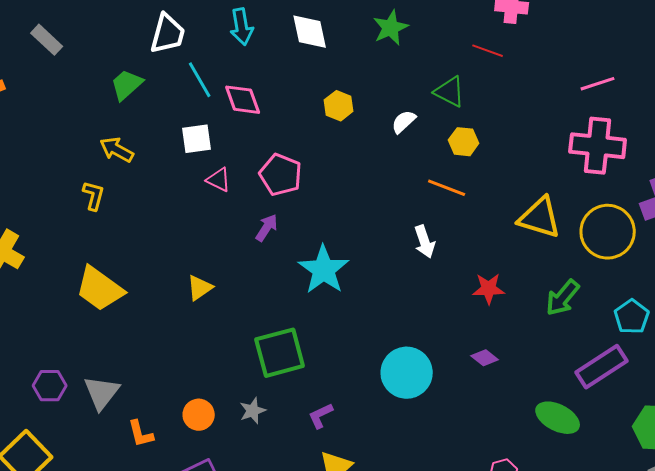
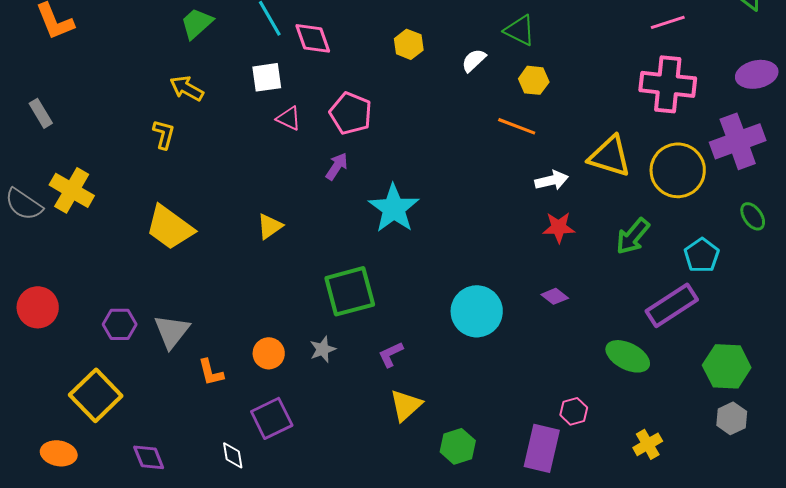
white arrow: (425, 242) -> (552, 180), moved, turned -84

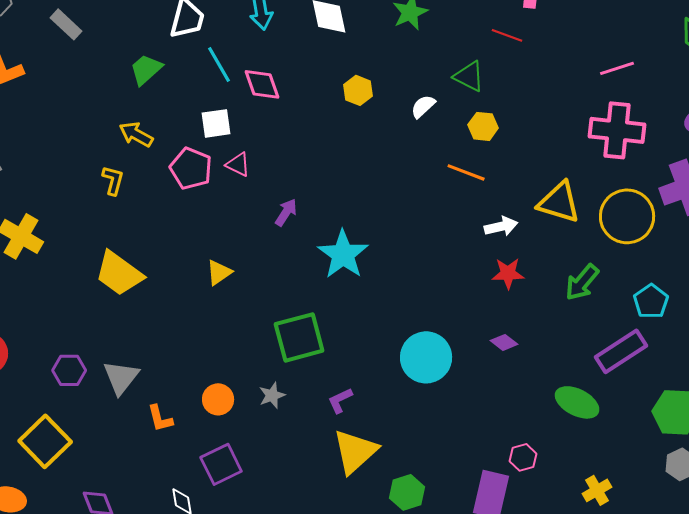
pink pentagon: (351, 113) -> (191, 168), moved
yellow triangle: (406, 405) -> (355, 451), size x1.4

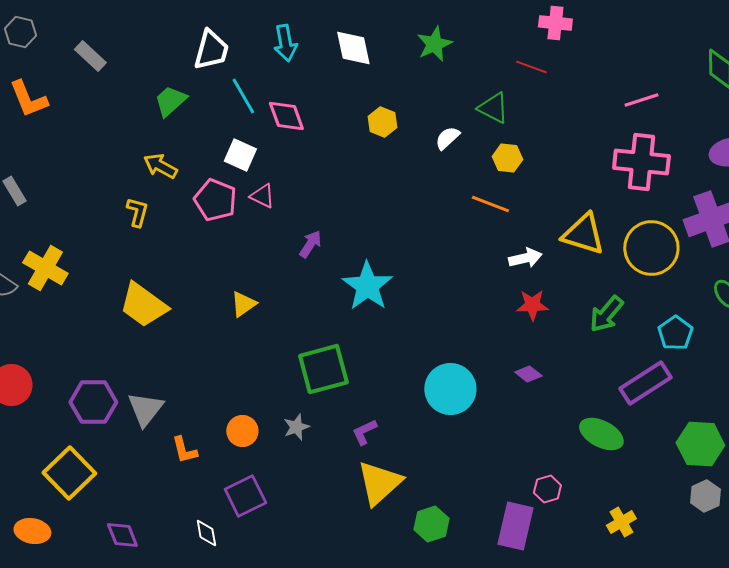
white square: (216, 123) -> (240, 155), turned 32
purple hexagon: (69, 370) -> (93, 402), size x1.4

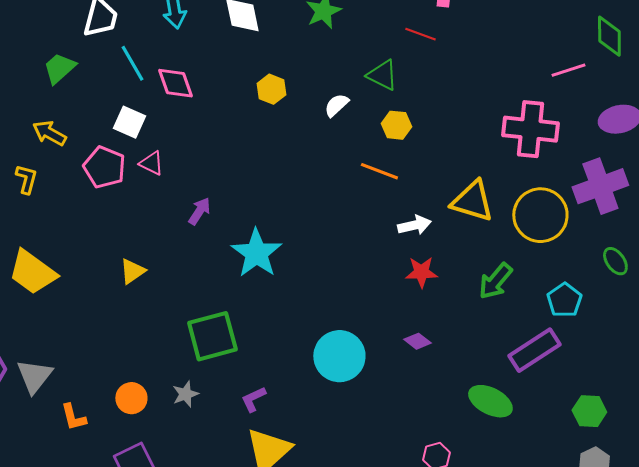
pink line: (641, 100) -> (568, 70), moved
green hexagon: (700, 444) -> (589, 411), size x0.7

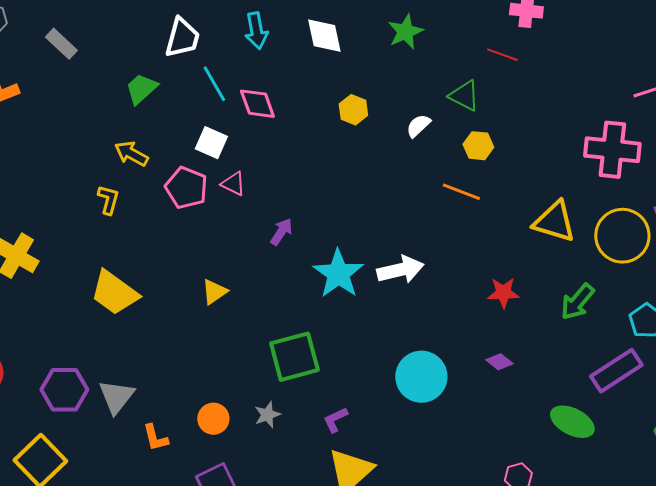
white arrow: (414, 225) -> (400, 270), moved, size x1.4

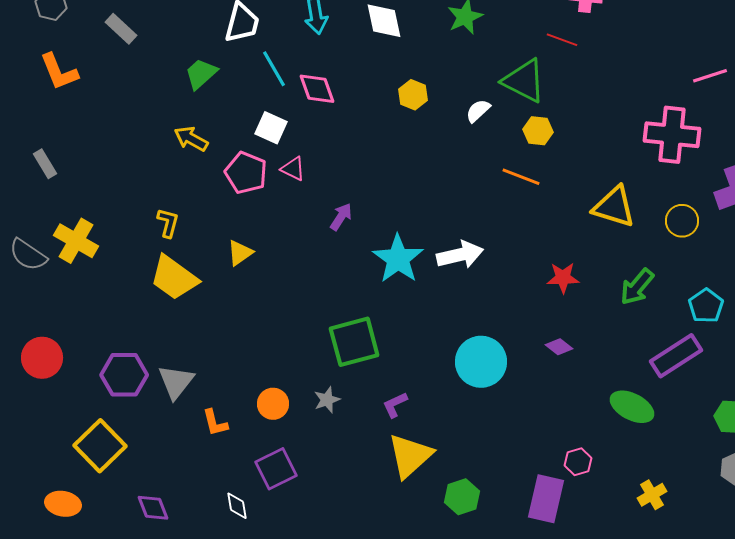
green triangle: (464, 96) -> (524, 81), size x1.4
yellow L-shape: (108, 200) -> (168, 223), moved
yellow circle: (622, 236) -> (682, 221), size x0.6
yellow triangle: (214, 292) -> (240, 253), moved

